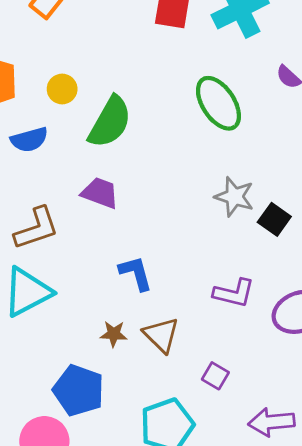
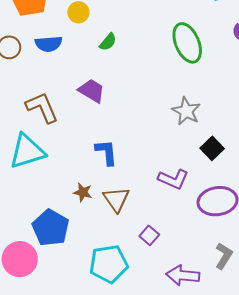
green semicircle: (110, 122) -> (108, 42), size x0.5
black square: (274, 219) -> (212, 148), moved
brown L-shape: (36, 228) -> (42, 107), turned -105

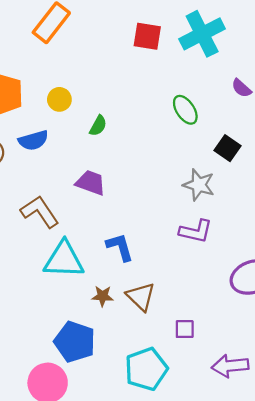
green ellipse: (187, 43) -> (185, 110), size x0.7
black square: (212, 148) -> (228, 148), moved
cyan triangle: (27, 151) -> (64, 260), moved, turned 30
purple L-shape: (173, 179) -> (196, 231), moved
purple square: (149, 235) -> (185, 329), turned -30

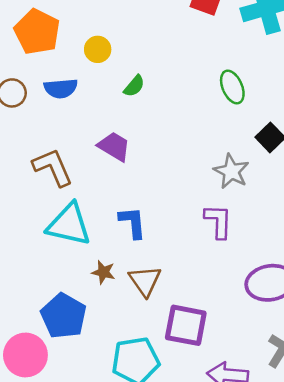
purple L-shape: (196, 231) -> (218, 221), turned -112
purple square: (185, 329) -> (186, 325), size x1.8

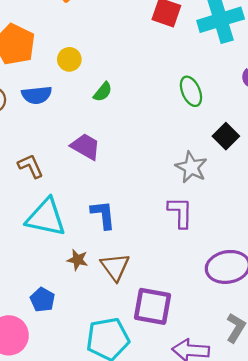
brown L-shape: (53, 167) -> (31, 166), size x0.7
blue pentagon: (64, 316) -> (42, 300), size x0.6

